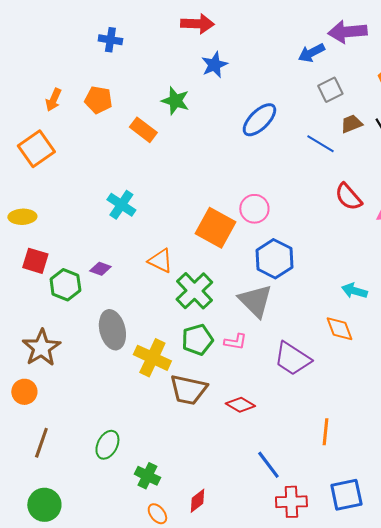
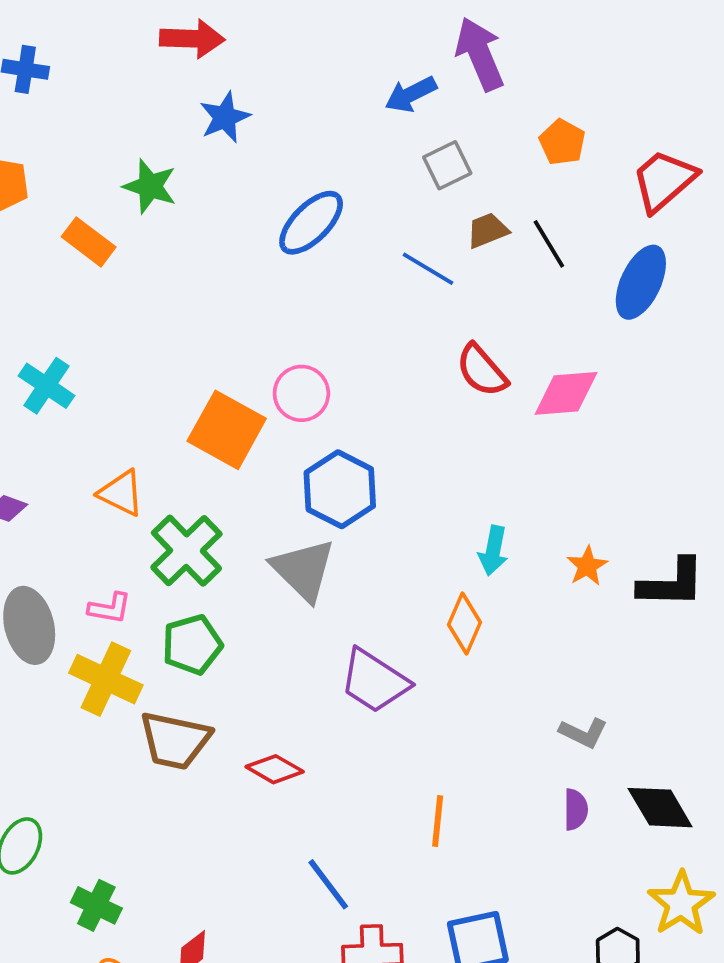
purple arrow: (347, 32) -> (480, 54), turned 72
cyan arrow: (354, 291) -> (493, 551), turned -95
orange diamond: (339, 329) -> (464, 623), turned 44
pink L-shape: (235, 342) -> (110, 608), moved

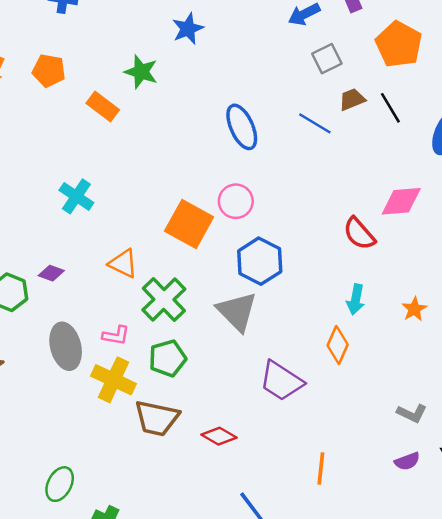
orange pentagon: (562, 142) -> (399, 44), size x1.6
blue ellipse: (311, 223) -> (242, 127), moved, turned -69
red semicircle: (482, 370) -> (359, 234), moved
purple semicircle: (576, 809) -> (407, 461), turned 70

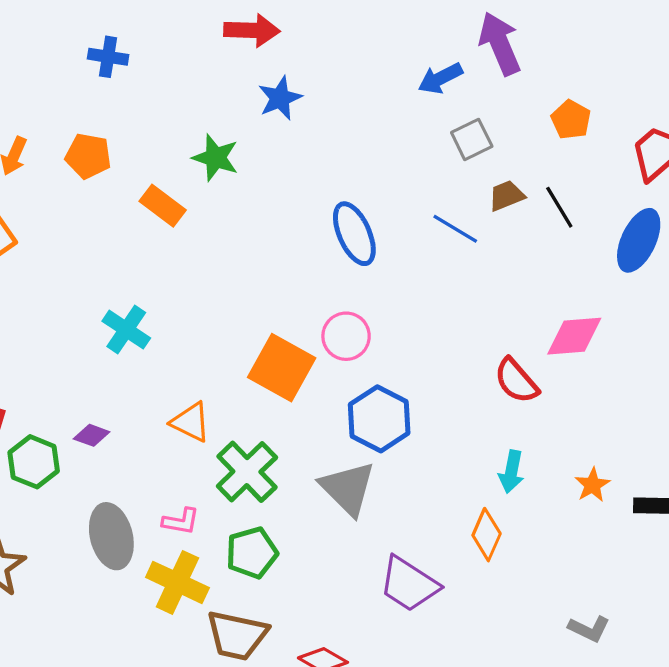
orange pentagon: (399, 44) -> (571, 120), size x0.6

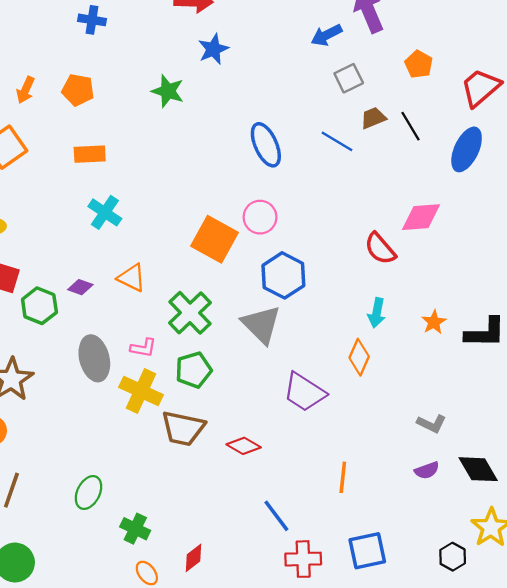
orange rectangle: (163, 206) -> (90, 154), moved, turned -40
orange triangle: (191, 422) -> (132, 278), moved

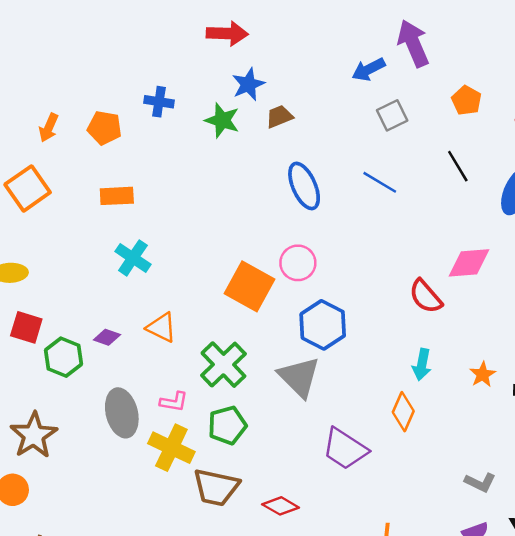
blue cross: (92, 20) -> (159, 102), moved
green star: (168, 91) -> (222, 120), moved
brown trapezoid: (373, 118) -> (279, 117), moved

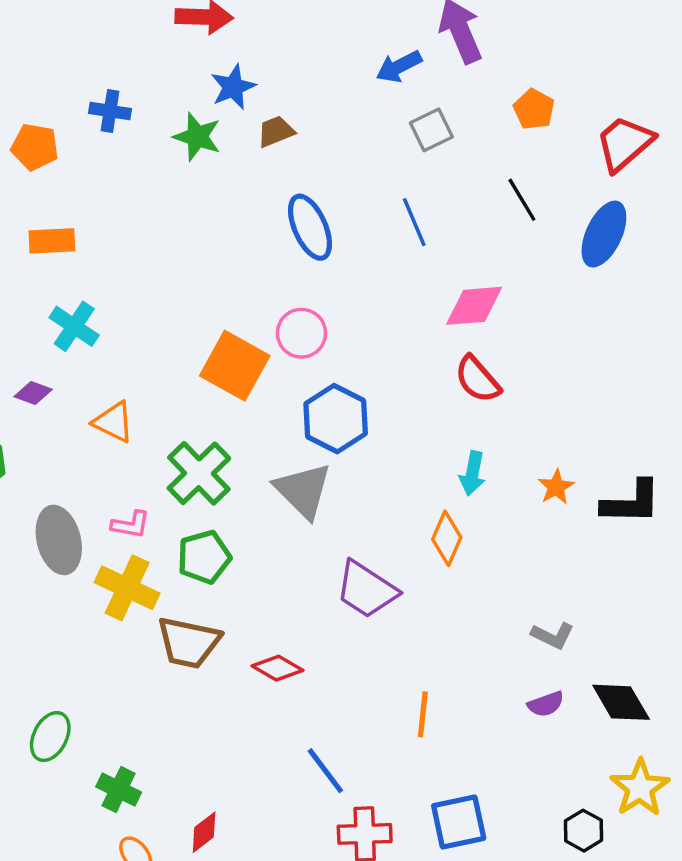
blue line: (380, 182) -> (414, 222), turned 36
pink diamond: (469, 263) -> (474, 306), moved
purple diamond: (107, 337) -> (33, 393), moved

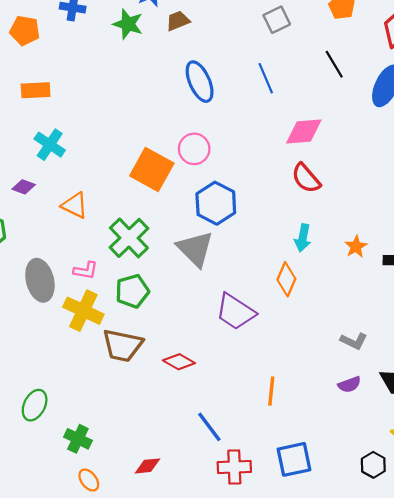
red diamond: (204, 832) -> (147, 466), moved, turned 32

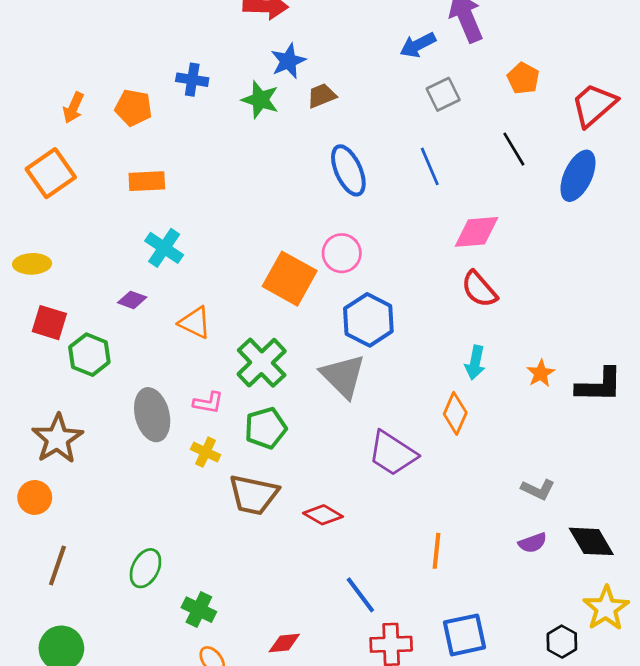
yellow cross: (83, 311) -> (206, 452), size x0.6

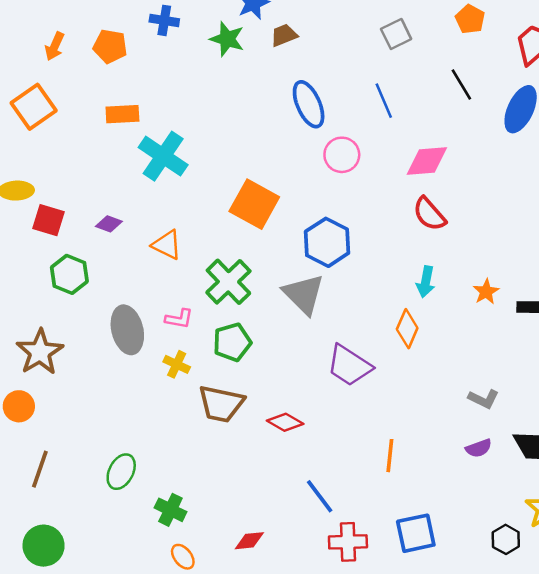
cyan cross: (164, 248) -> (163, 156), moved, size x1.4
pink circle: (342, 253) -> (342, 155), moved
red square: (49, 323) -> (48, 220), moved

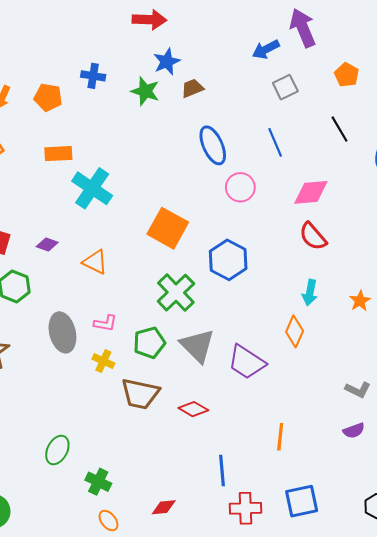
green cross: (228, 282) -> (176, 293), moved
gray triangle: (304, 294) -> (197, 346), moved
blue line: (320, 496) -> (222, 470), turned 32

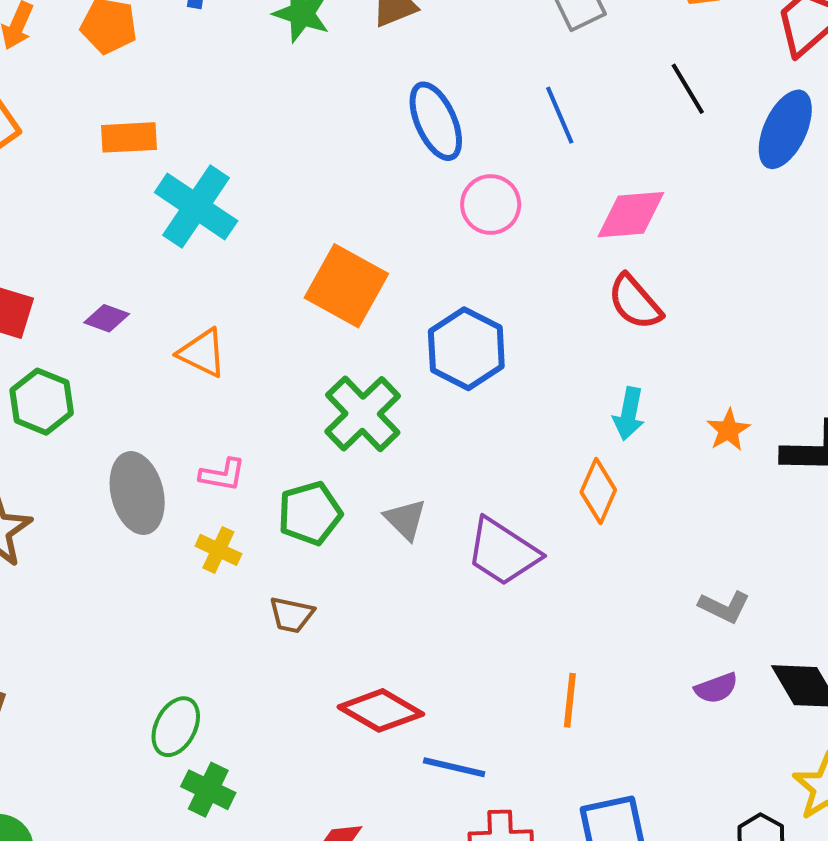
gray triangle: (197, 346) -> (405, 519), size x0.6
brown trapezoid: (140, 394) -> (292, 615), size x0.6
red diamond: (193, 409) -> (381, 710), moved, size x1.4
green ellipse: (57, 450) -> (176, 727), moved
blue line: (222, 470) -> (454, 767), turned -72

